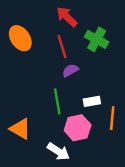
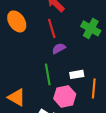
green cross: (97, 39) -> (91, 28), moved

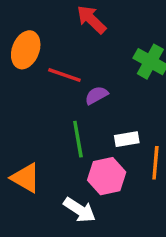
orange ellipse: (17, 21) -> (26, 50), turned 55
red line: (52, 28) -> (64, 75), moved, turned -54

